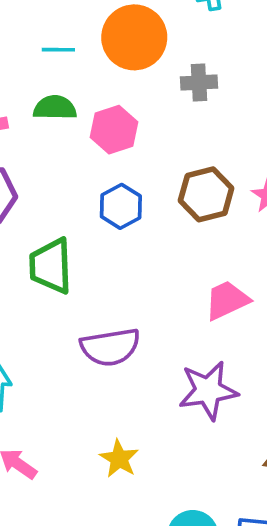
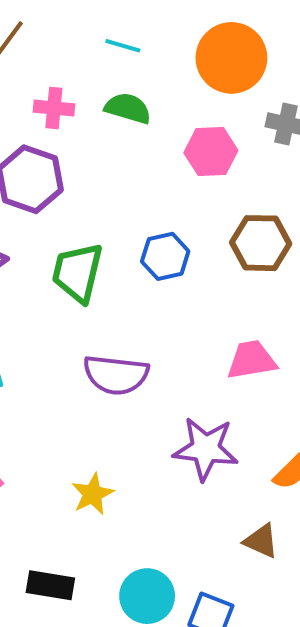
cyan line: (58, 50) -> (123, 46), moved
pink hexagon: (114, 130) -> (211, 152), moved
blue hexagon: (121, 206) -> (165, 256), moved

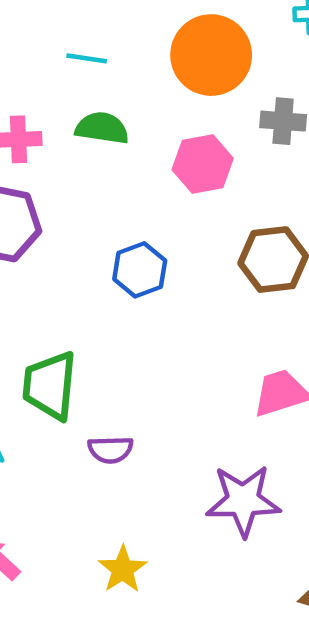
blue hexagon: (165, 256) -> (140, 270), moved
green trapezoid: (77, 272) -> (50, 386), moved
purple semicircle: (116, 375) -> (110, 450), moved, size x0.6

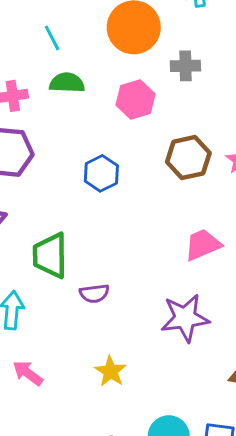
cyan line: (87, 58) -> (52, 38), turned 60

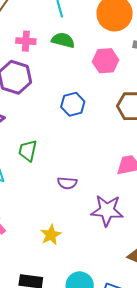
green trapezoid: (50, 255) -> (28, 151), size x0.7
purple semicircle: (94, 294) -> (67, 183), moved

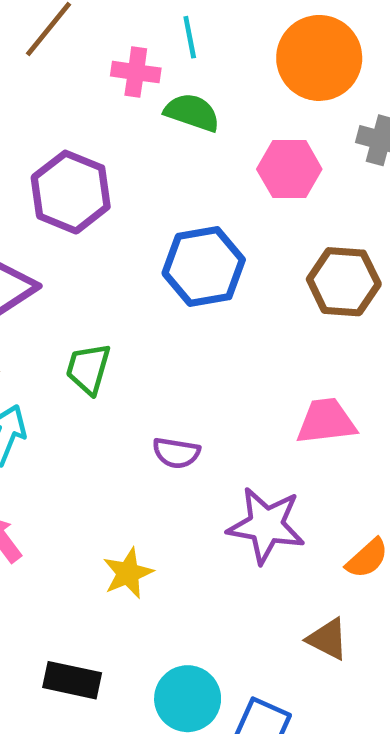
pink cross: (26, 41) -> (136, 72), moved
blue hexagon: (73, 104) -> (204, 266), size x1.4

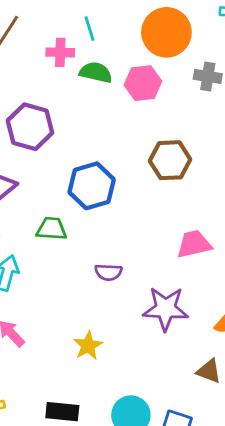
pink hexagon: (289, 169) -> (143, 83), moved
blue hexagon: (204, 266) -> (92, 186), moved
brown hexagon: (344, 282) -> (170, 160), moved
green trapezoid: (88, 369) -> (52, 229), turned 84

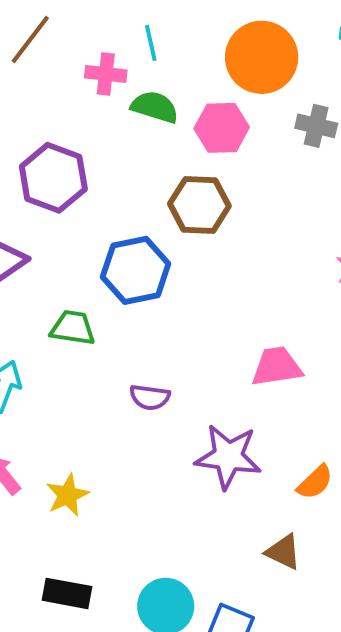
brown hexagon: (170, 160) -> (199, 205), moved
yellow star: (88, 346) -> (67, 495), moved

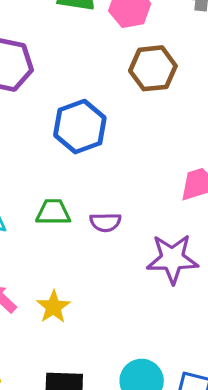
brown hexagon: (199, 205) -> (153, 68), moved
green trapezoid: (73, 328) -> (53, 212), moved

